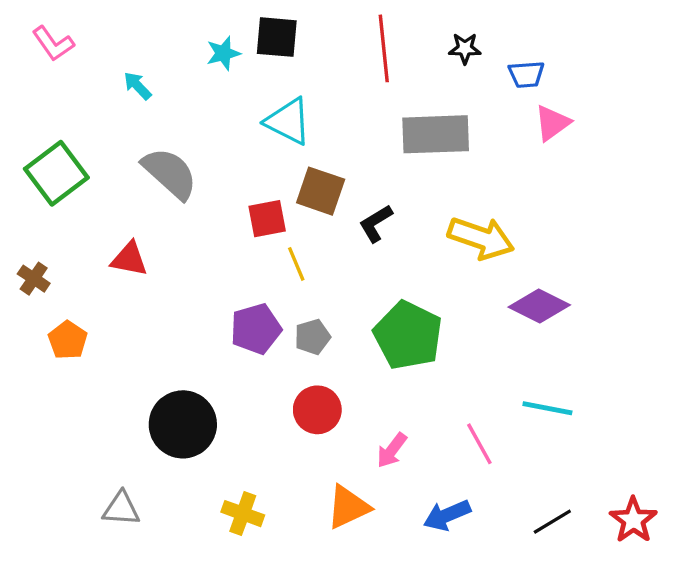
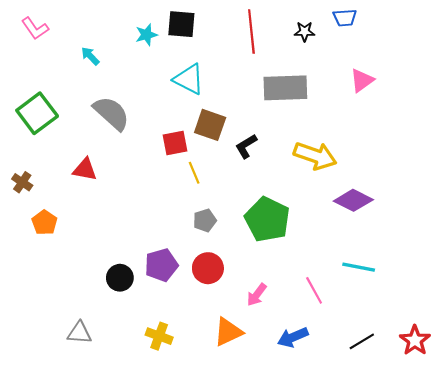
blue trapezoid: (526, 74) -> (345, 18), moved
purple pentagon: (256, 329) -> (161, 265), moved
black circle: (183, 424) -> (120, 278), size x0.6

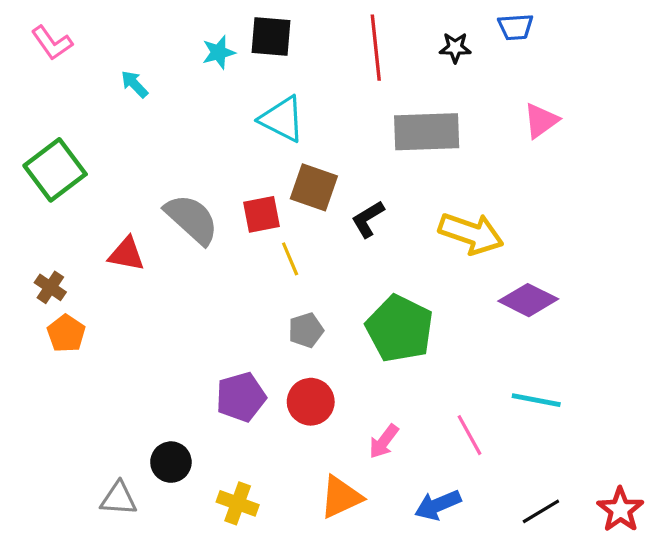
gray semicircle: (111, 113) -> (192, 219), moved
brown cross: (22, 182) -> (50, 287), moved
black circle: (120, 278) -> (171, 462), moved

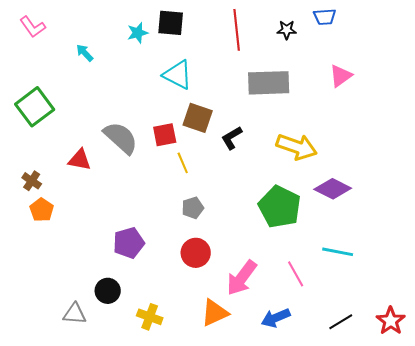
green pentagon: (400, 329) -> (280, 207), moved
purple pentagon: (241, 397) -> (129, 243), moved
pink arrow: (384, 441) -> (242, 278), size x1.6

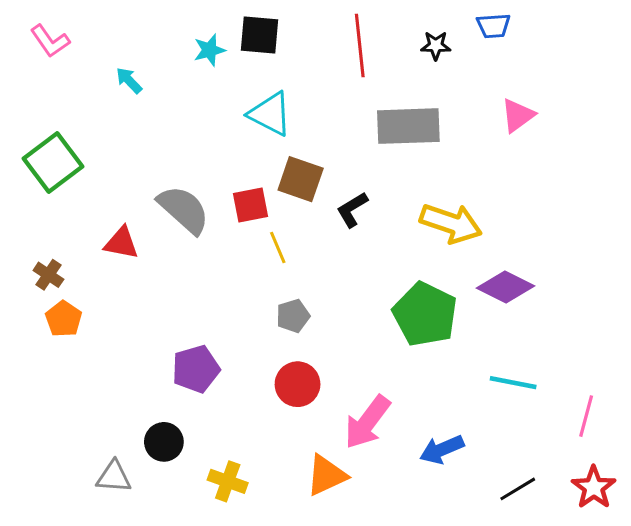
pink line: (296, 274) -> (586, 416), moved, turned 44
blue arrow: (276, 318) -> (442, 449), moved

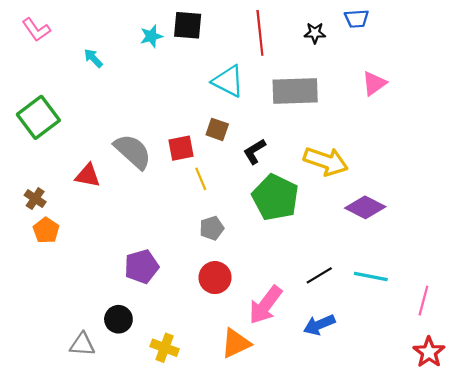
cyan triangle: (270, 114) -> (228, 81), moved
brown square: (301, 179) -> (217, 129), size x0.7
green pentagon: (425, 314) -> (275, 197), moved
black line: (518, 489) -> (319, 275), moved

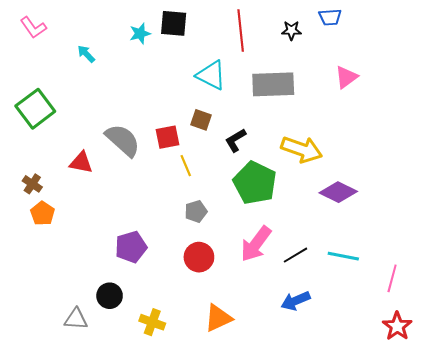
pink arrow: (265, 305) -> (256, 244), moved

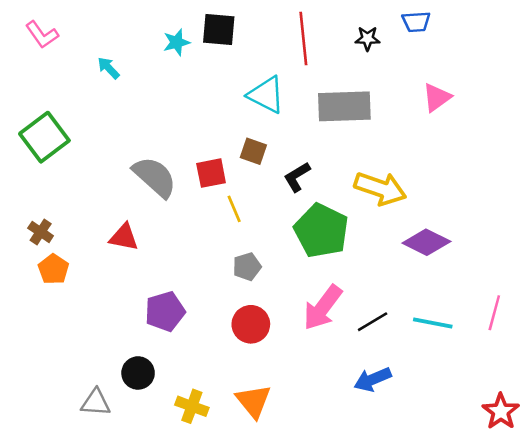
red triangle: (81, 163) -> (124, 237), moved
pink line: (392, 278) -> (494, 313), moved
orange triangle: (218, 318) -> (253, 401), moved, turned -44

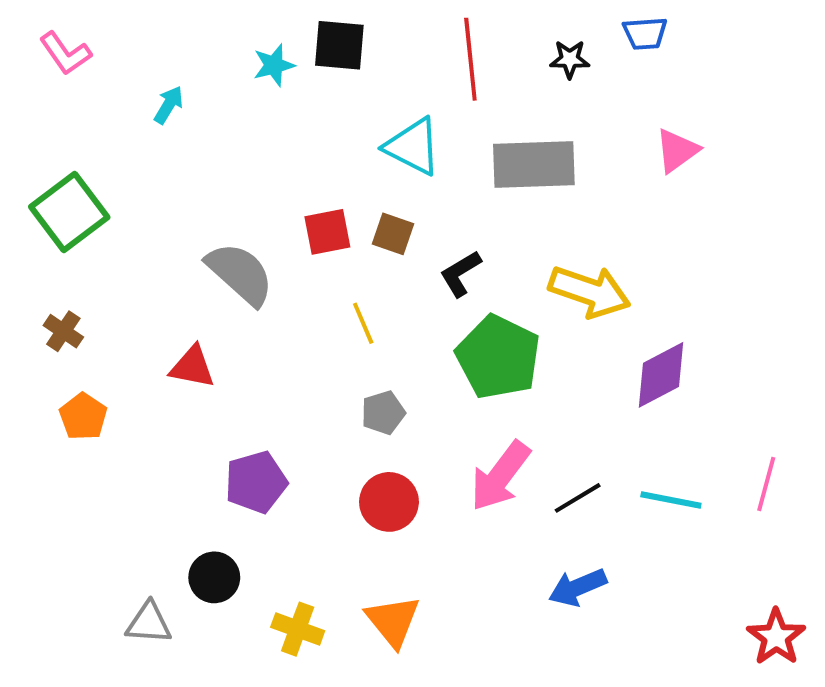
cyan arrow: (109, 68) -> (169, 105), turned 75
red square: (211, 173) -> (327, 232), moved
brown cross: (41, 232) -> (63, 331), moved
purple diamond: (426, 242) -> (661, 375), turned -54

